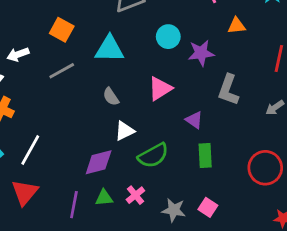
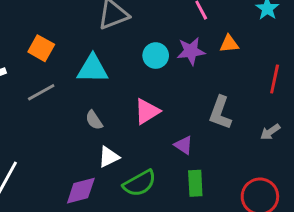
purple star: (201, 53) -> (191, 51), moved

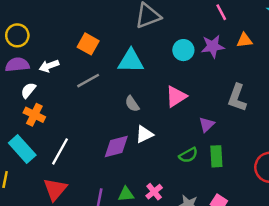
purple triangle: (184, 145) -> (207, 125), turned 42
green semicircle: (140, 183) -> (188, 155), moved, size x0.7
purple diamond: (81, 191) -> (116, 147), moved

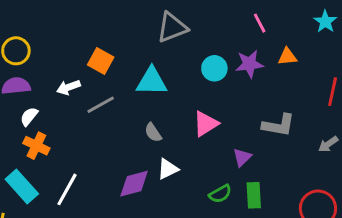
white arrow: (49, 66) -> (68, 87), moved
gray L-shape: (237, 98) -> (279, 125), turned -100

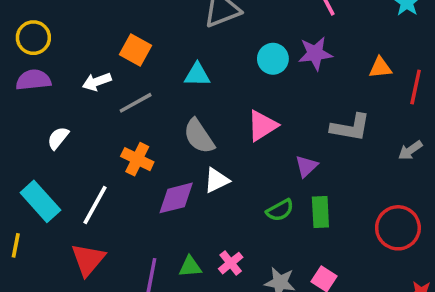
orange triangle: (287, 57) -> (380, 68), moved
cyan triangle: (152, 81) -> (197, 75), size x0.7
white semicircle: (29, 116) -> (58, 138), moved
gray semicircle: (153, 133) -> (199, 136), size x1.5
orange cross: (36, 146) -> (137, 159), moved

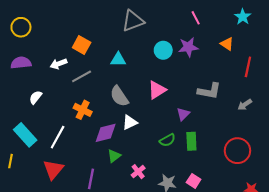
yellow circle: (33, 38) -> (21, 27), moved
orange triangle: (380, 68) -> (227, 44), moved, turned 40
green triangle: (190, 267) -> (114, 156), moved, turned -32

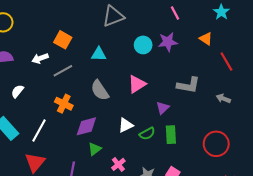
red line: (248, 67) -> (226, 61), turned -42
gray arrow: (245, 105) -> (223, 99), turned 56
white triangle: (130, 122) -> (126, 125), moved

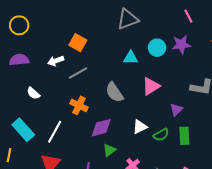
cyan triangle: (99, 54) -> (131, 58), moved
white semicircle: (17, 91) -> (33, 93), turned -88

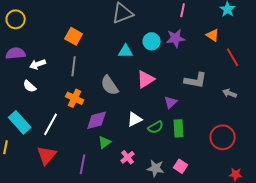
pink line: (188, 16) -> (183, 10), turned 40
white arrow: (56, 61) -> (38, 64), moved
gray line: (78, 73) -> (74, 66), turned -54

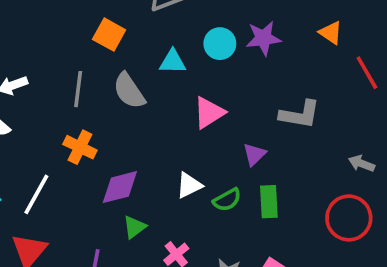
orange square: (74, 36) -> (109, 35), moved
gray semicircle: (110, 85) -> (129, 91), moved
gray arrow: (230, 93) -> (362, 163), moved

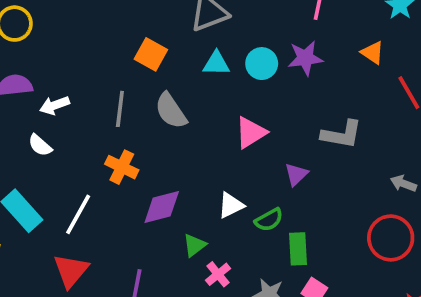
cyan triangle: (173, 62) -> (216, 64), moved
green rectangle: (269, 202) -> (298, 249), moved
green triangle: (134, 227) -> (194, 245), moved

